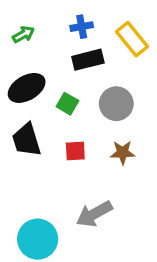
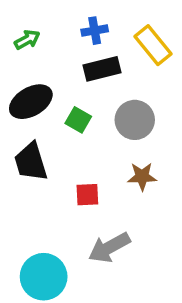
red square: (75, 151) -> (87, 195), moved

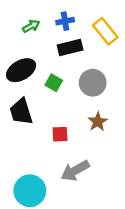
green arrow: (27, 40) -> (31, 26), moved
brown star: (142, 176) -> (98, 122), turned -30

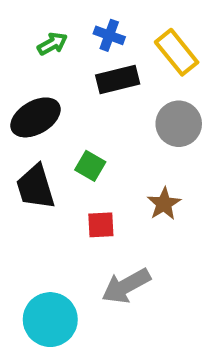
blue cross: (65, 21) -> (109, 35), turned 30
green square: (54, 83) -> (90, 166), moved
gray circle: (93, 83) -> (179, 124), moved

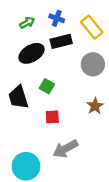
black ellipse: (36, 117) -> (31, 53), moved
brown star: (164, 204) -> (95, 106), moved

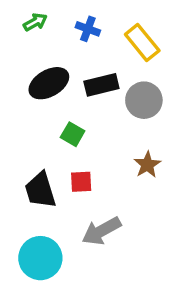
green arrow: (27, 23) -> (35, 22), moved
black rectangle: (61, 41) -> (101, 85), moved
black trapezoid: (18, 97) -> (40, 190), moved

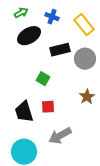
black ellipse: (49, 83) -> (29, 36), moved

